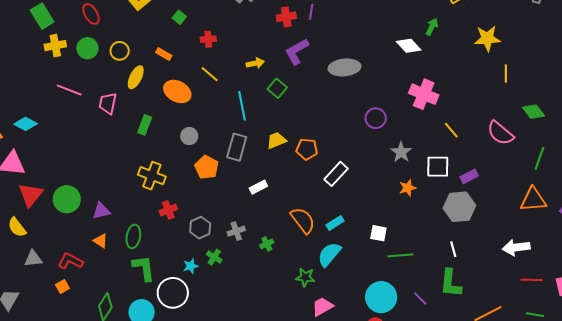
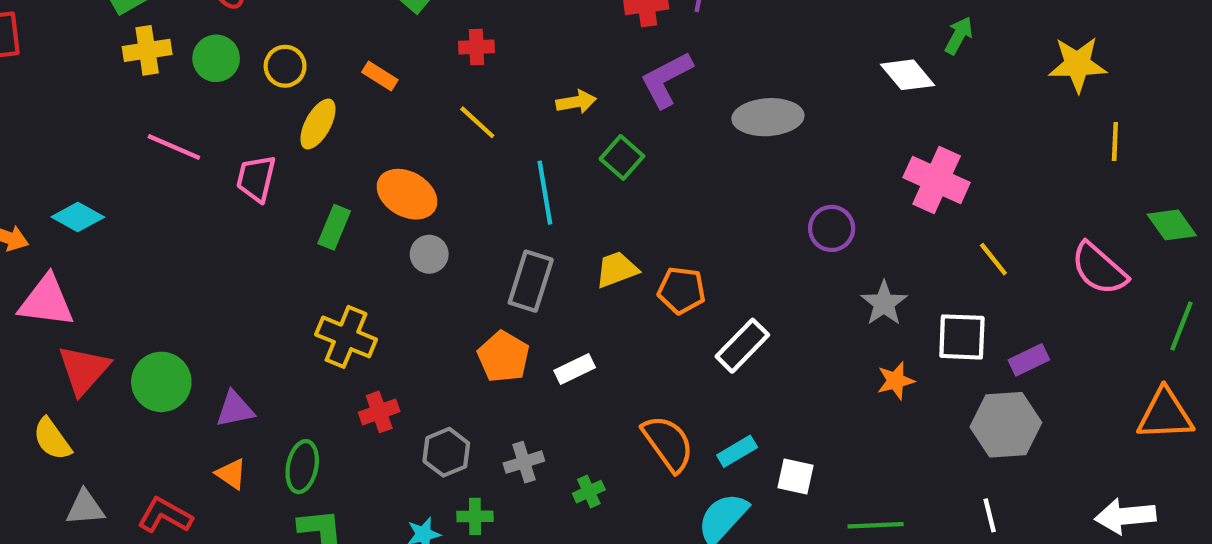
orange ellipse: (177, 91) -> (407, 194), moved
orange pentagon: (207, 167) -> (503, 357), moved
white square: (378, 233) -> (795, 476), moved
green cross: (214, 257) -> (475, 516), turned -35

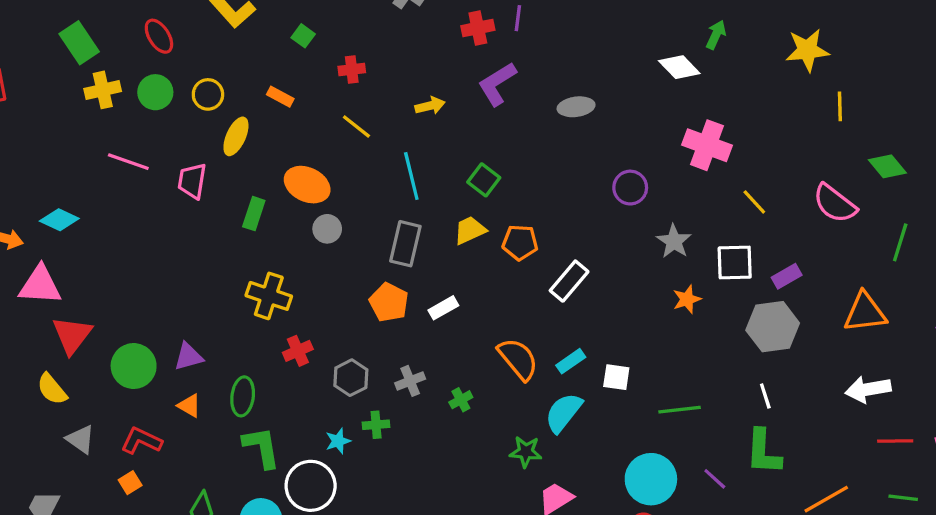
gray ellipse: (768, 117) -> (576, 107), size x0.7
green square: (622, 157) -> (484, 180), moved
green circle: (161, 382) -> (134, 366), moved
orange triangle: (1165, 414) -> (865, 312), moved
gray triangle: (85, 508) -> (81, 439), turned 44

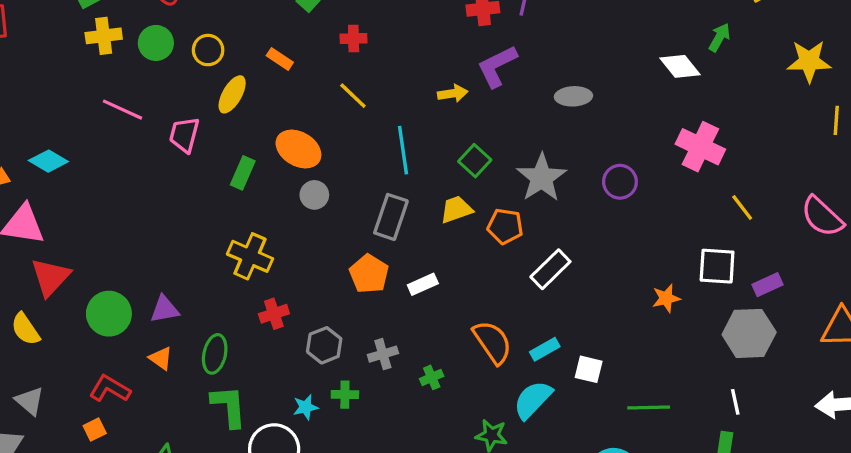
yellow arrow: (430, 106) -> (453, 93), moved
gray star: (674, 241) -> (542, 178), moved, size x1.4
gray triangle: (81, 439) -> (30, 401), moved

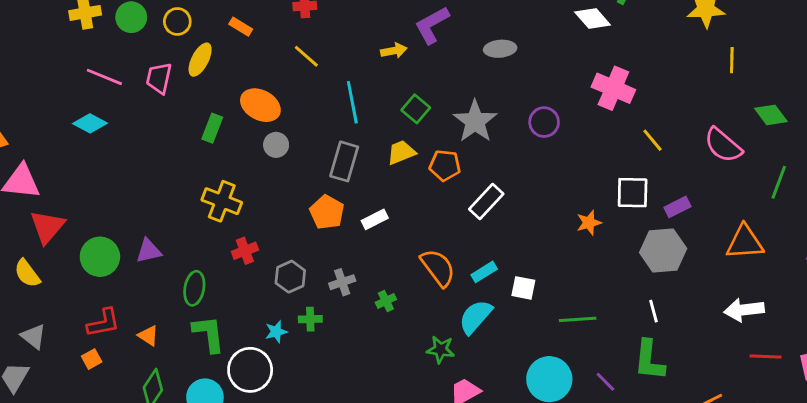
pink trapezoid: (184, 135) -> (159, 78), moved
cyan diamond: (48, 161) -> (90, 123), moved
orange triangle: (161, 358) -> (148, 336), moved
red L-shape: (110, 389) -> (103, 323), turned 141

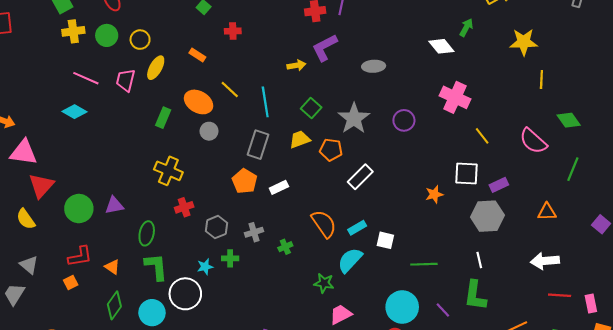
orange rectangle: (241, 27) -> (197, 55), moved
yellow line: (306, 56) -> (230, 89), moved
orange triangle: (745, 242) -> (547, 212), size x0.7

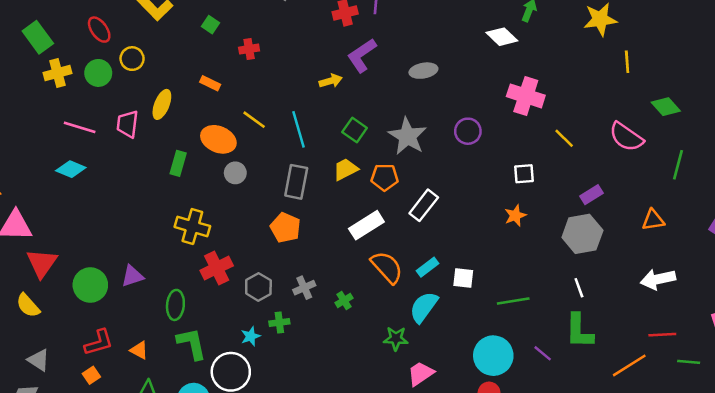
yellow circle: (140, 40) -> (132, 59), moved
white square: (467, 173) -> (524, 174), moved, size x0.7
white rectangle: (279, 187) -> (366, 225), moved, size x1.5
red cross: (184, 207) -> (217, 268), size x1.4
red line: (560, 295) -> (662, 335), moved

